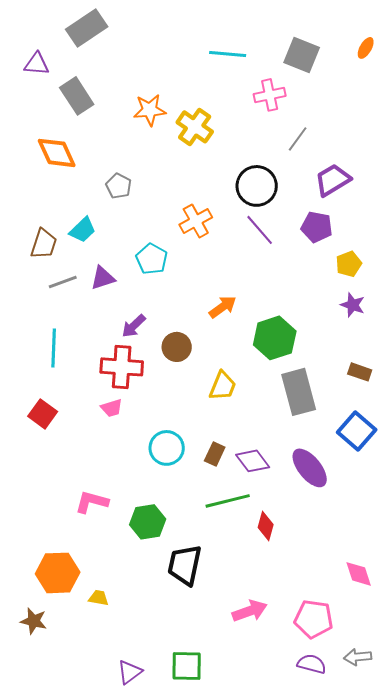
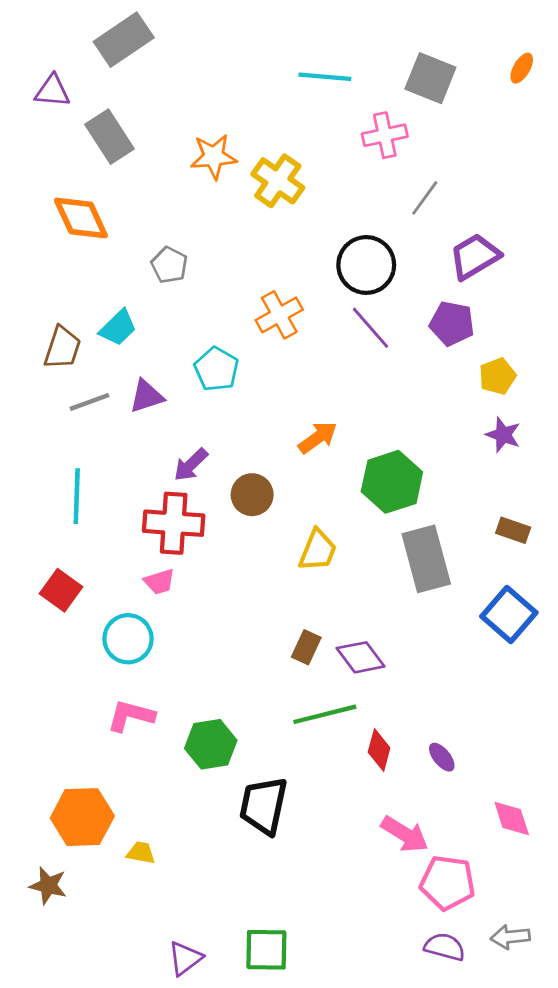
cyan circle: (167, 448) -> (128, 639), moved
purple ellipse: (310, 468) -> (442, 757), moved, size x0.5
pink arrow: (250, 611) -> (405, 834), moved, turned 52

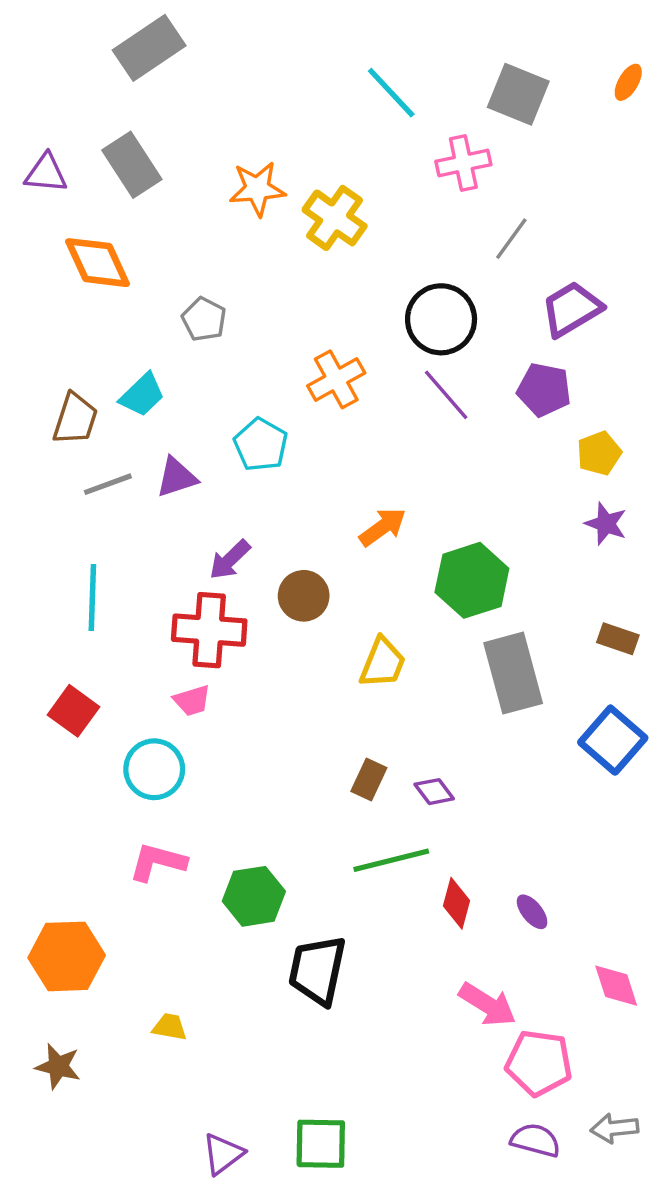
cyan line: (325, 77) -> (391, 93), turned 42
purple triangle: (52, 91) -> (46, 173), moved
purple diamond: (361, 657) -> (434, 792), size x0.7
orange hexagon: (82, 817) -> (67, 956), moved

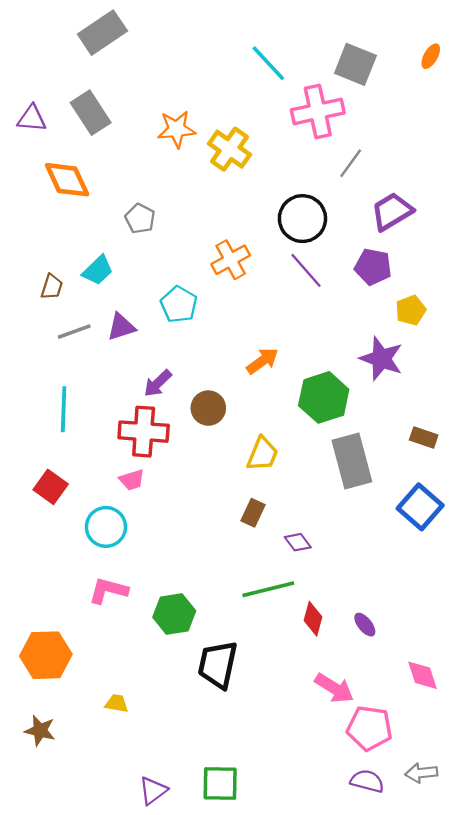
pink cross: (463, 163) -> (318, 111), size x1.4
brown trapezoid: (75, 419) -> (52, 287), size x0.7
purple star: (606, 524) -> (381, 359), moved, size x1.5
brown rectangle: (369, 780) -> (253, 513), moved

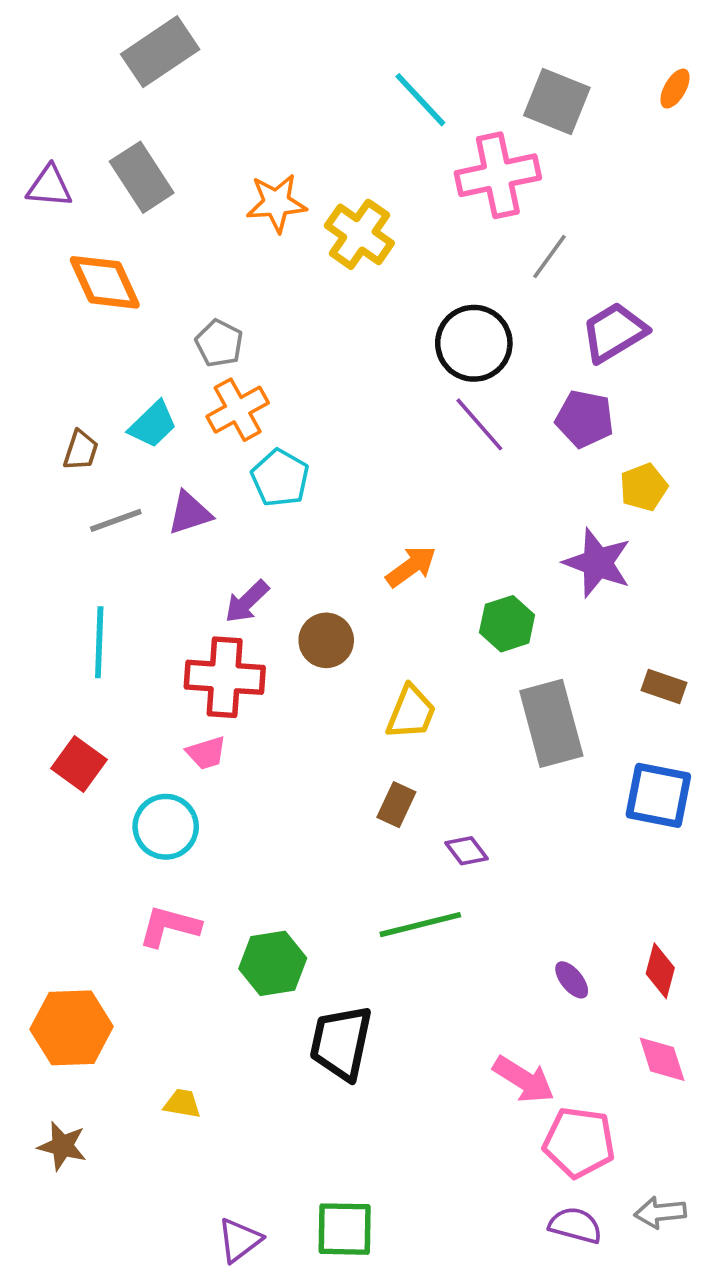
orange cross: (231, 260) -> (238, 410), moved
green hexagon: (324, 397) -> (507, 624), size x0.7
blue square: (420, 507) -> (658, 795), turned -30
red diamond: (313, 619) -> (660, 971), moved

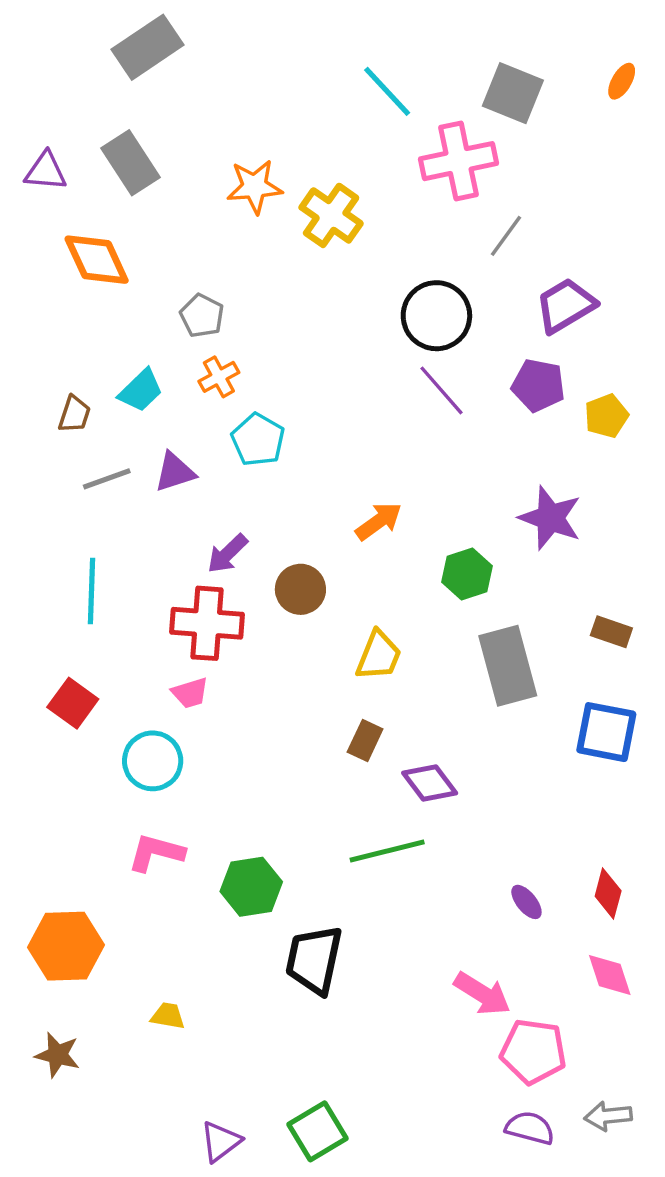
orange cross: (238, 410) -> (219, 377), size x0.7
yellow pentagon: (644, 487) -> (606, 416), moved
purple diamond: (466, 851) -> (430, 783), size x1.4
green square: (345, 1229) -> (317, 1131), turned -32

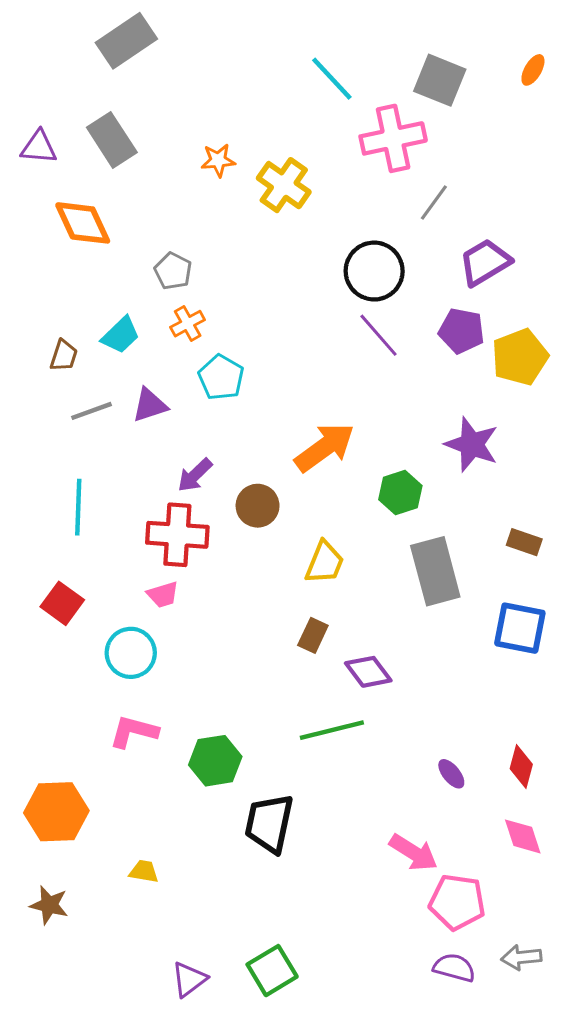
orange star: (255, 187) -> (218, 160), size x0.7
yellow pentagon: (606, 416) -> (520, 357), size x1.5
orange arrow: (379, 521) -> (325, 447), size x1.5

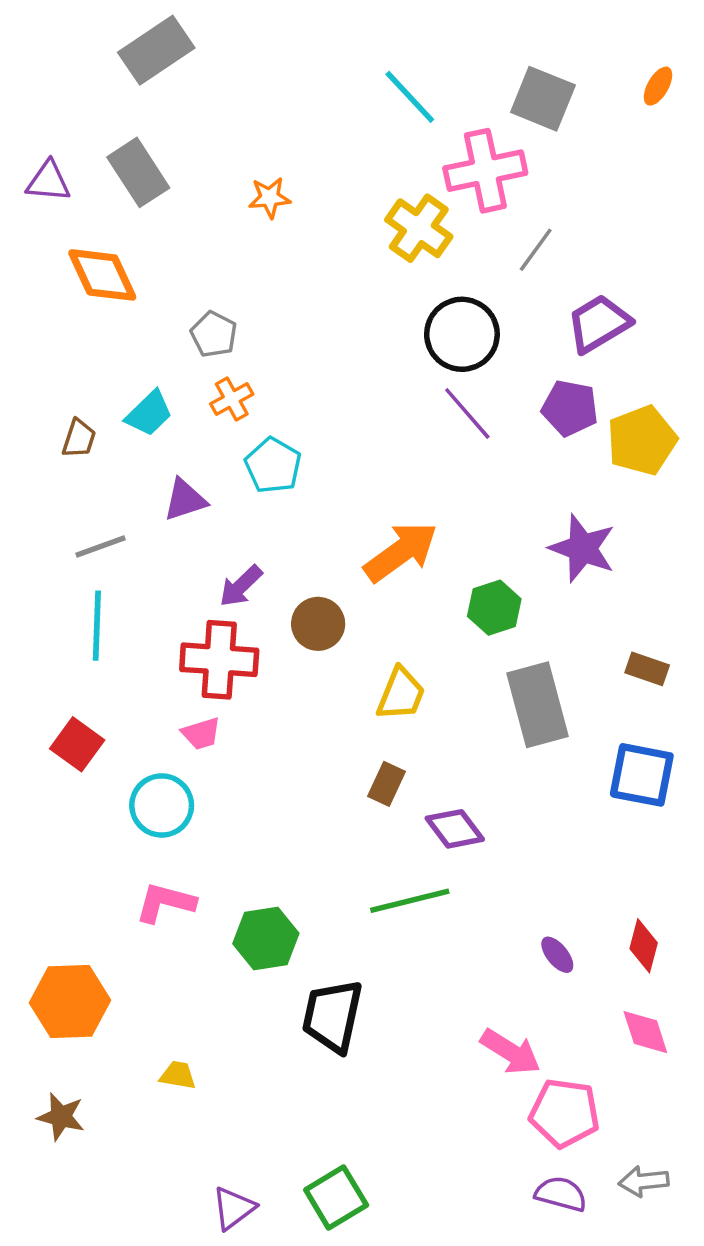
yellow cross: (284, 185) -> (419, 228), moved
gray line: (91, 411) -> (100, 546), moved

